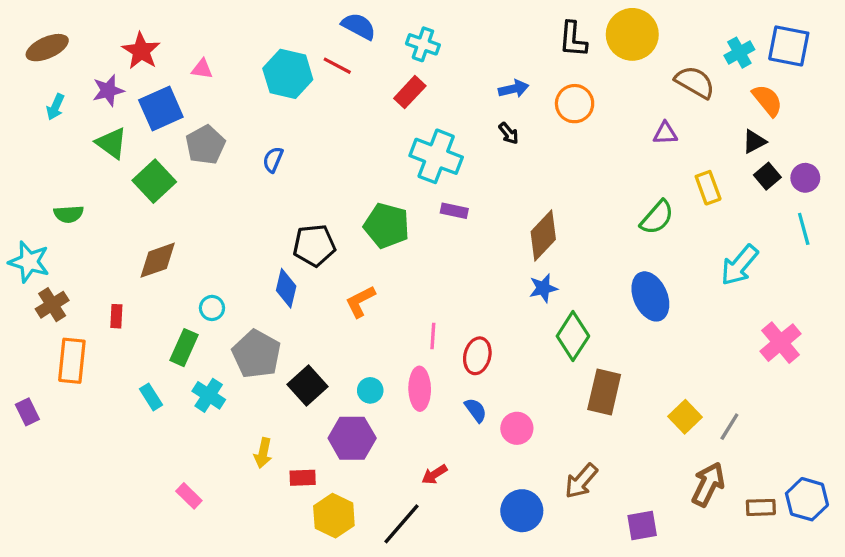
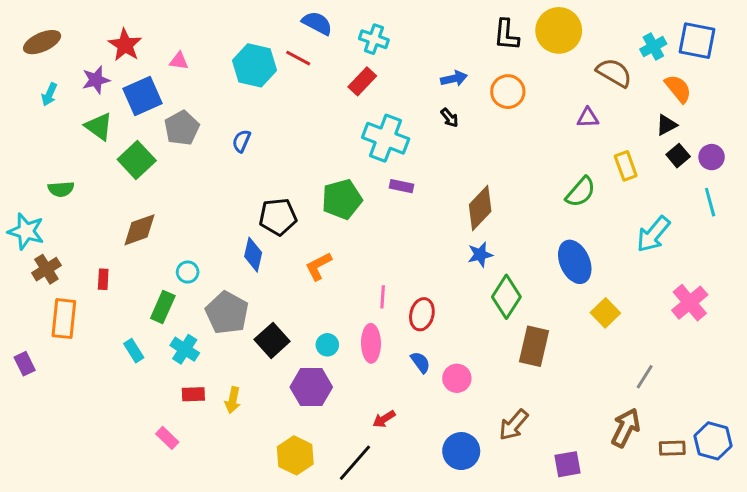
green pentagon: (387, 226) -> (342, 199), turned -30
yellow square: (685, 417) -> (605, 313), moved
red rectangle: (303, 478) -> (193, 394), moved

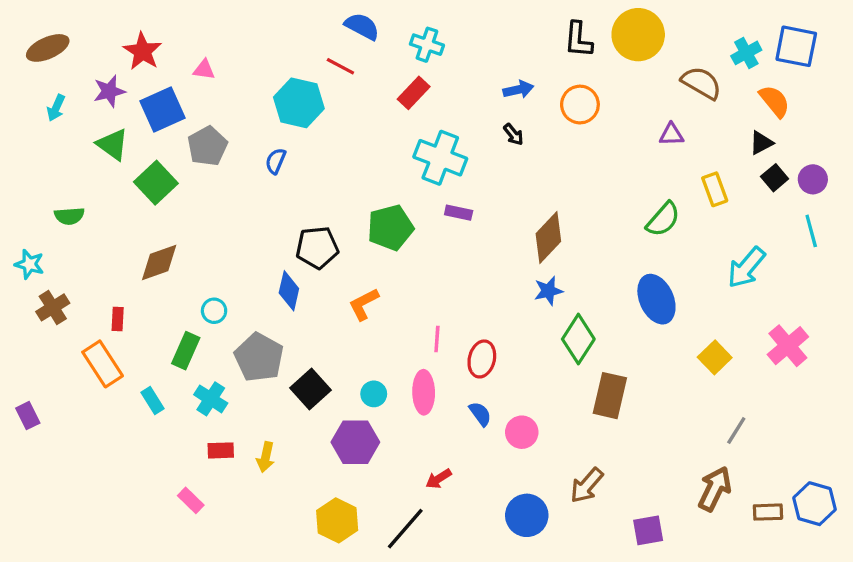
cyan hexagon: (255, 65) -> (299, 103), moved
cyan star: (26, 231) -> (29, 264), size x0.7
yellow square: (605, 313) -> (715, 357), moved
orange rectangle: (64, 319) -> (103, 364), moved, turned -39

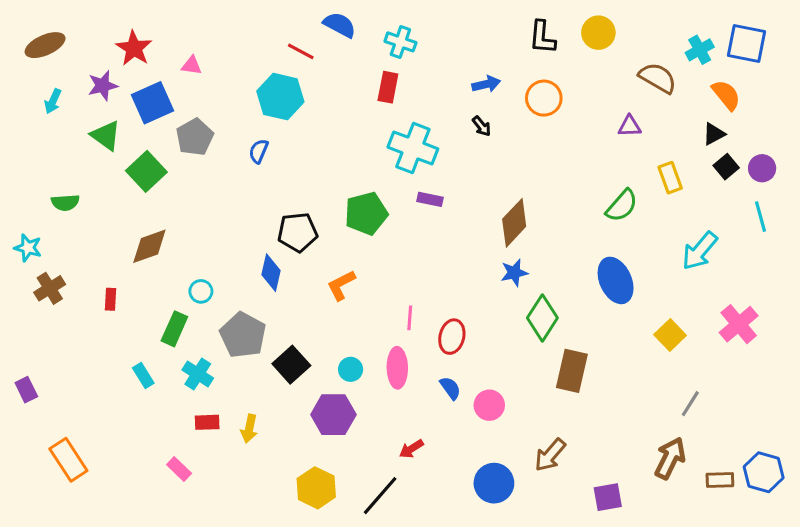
yellow circle: (638, 35) -> (598, 33), size x0.7
red line: (340, 66) -> (301, 51), moved
red rectangle: (414, 93) -> (388, 87), turned -32
orange rectangle: (103, 364) -> (68, 460), moved

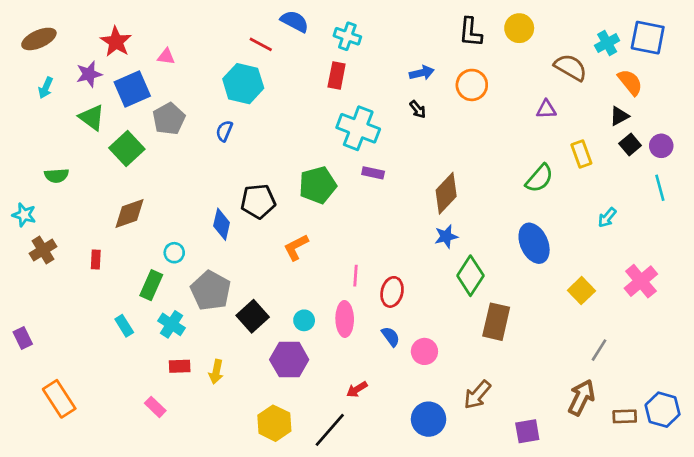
cyan arrow: (700, 251) -> (607, 218), size x0.6
blue diamond: (271, 273) -> (222, 224), moved

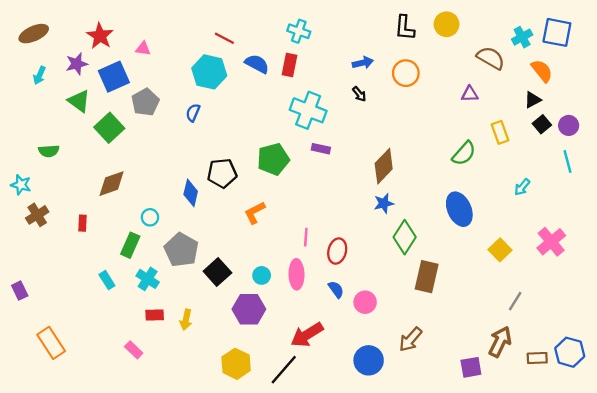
blue semicircle: (295, 21) -> (257, 64), moved
red arrow: (357, 389) -> (307, 335), size x1.8
purple square: (527, 431) -> (471, 367), moved

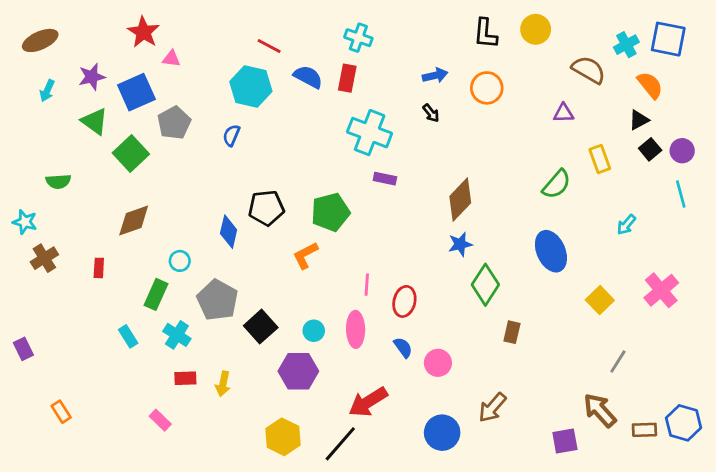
red star: (100, 36) -> (143, 32), moved
green pentagon: (273, 159) -> (330, 212), moved
brown rectangle: (427, 277) -> (512, 332), size x0.6
brown arrow: (500, 342) -> (600, 410), turned -68
orange rectangle: (51, 343) -> (61, 412), size x0.6

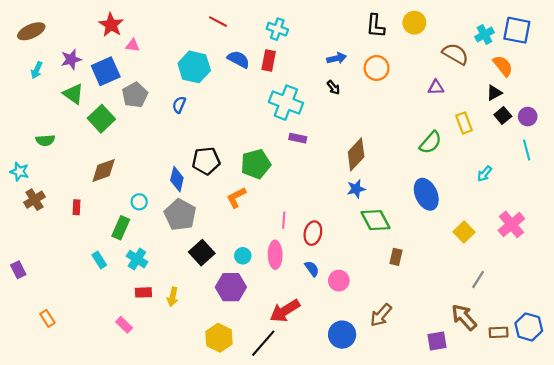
red line: (269, 46) -> (218, 22), moved
green diamond: (485, 285) -> (375, 220), turned -60
gray pentagon: (217, 300) -> (180, 215), moved

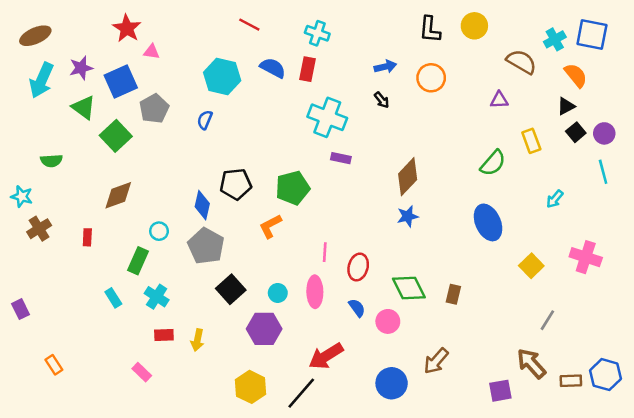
cyan arrow: (37, 70) -> (42, 80), size x1.8
green diamond: (375, 220) -> (409, 288), moved
pink cross: (511, 224) -> (586, 257), turned -32

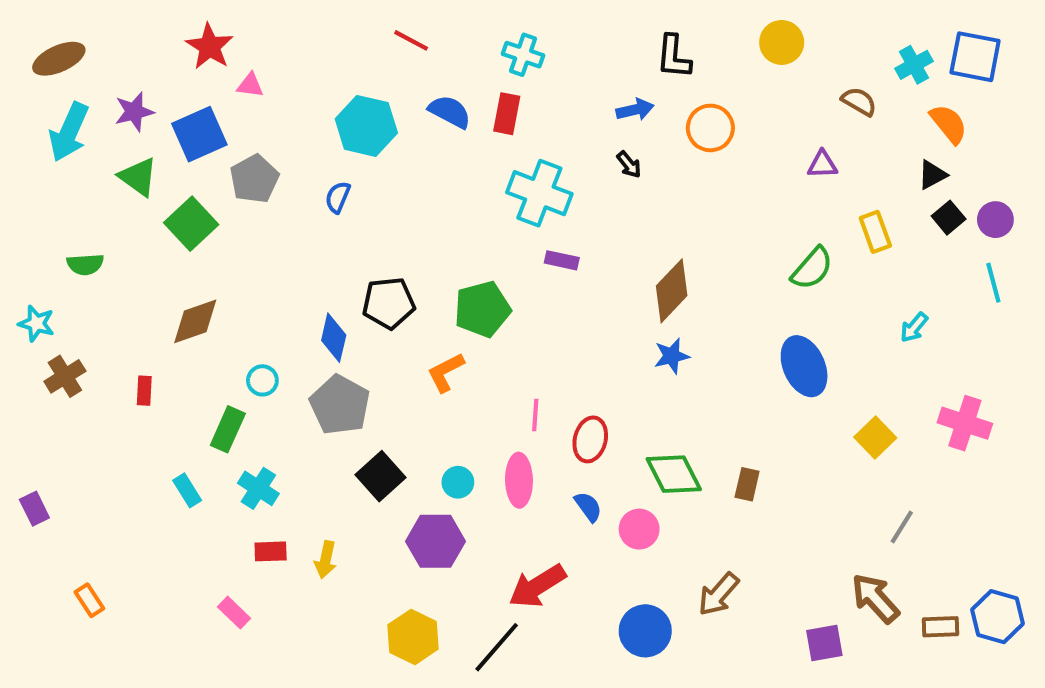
black L-shape: (430, 30) -> (674, 57), moved
brown semicircle: (521, 62) -> (859, 101), size x0.7

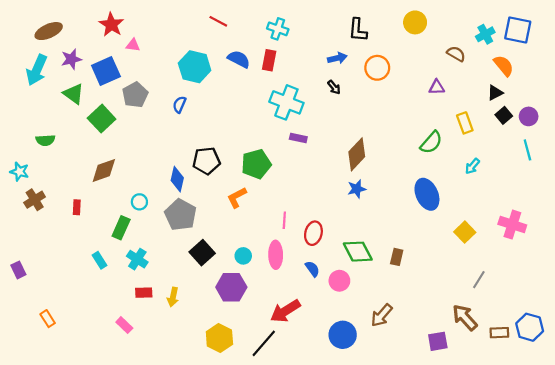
brown ellipse: (59, 59) -> (49, 31), moved
cyan arrow: (914, 327) -> (472, 166), moved

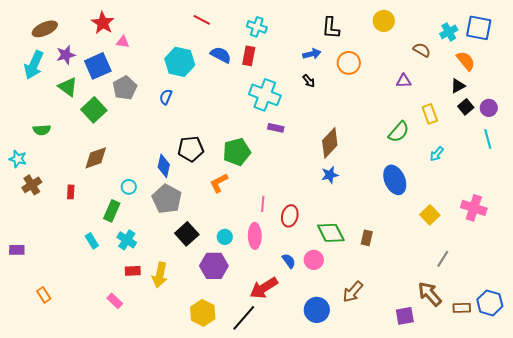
blue semicircle: (312, 269) -> (289, 261), moved
purple rectangle: (18, 270) -> (17, 250), turned -63
yellow arrow: (173, 297) -> (160, 275), size x1.4

